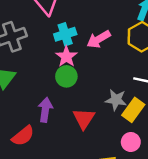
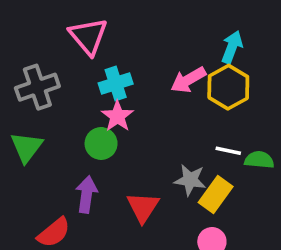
pink arrow: (99, 39) -> (188, 80), moved
green circle: (66, 76) -> (101, 143), moved

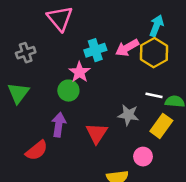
cyan cross: (116, 83) -> (95, 50), moved
gray cross: (37, 87) -> (26, 53), size x0.7
yellow rectangle: (216, 194) -> (161, 126), moved

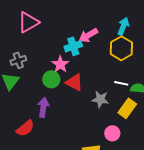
pink triangle: (60, 18) -> (28, 22), moved, turned 40
pink arrow: (127, 48) -> (88, 35), moved
gray cross: (26, 53) -> (18, 60), moved
red triangle: (97, 133) -> (74, 82), moved, turned -36

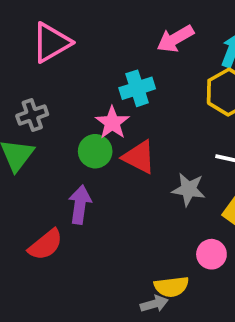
pink arrow: (88, 35) -> (175, 39), moved

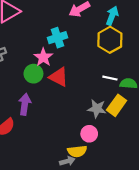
gray star: (189, 189) -> (97, 109), moved
pink circle: (211, 254) -> (89, 134), moved

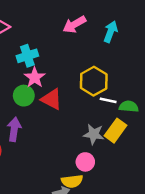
cyan cross: (58, 38) -> (27, 56), moved
yellow hexagon: (110, 40) -> (94, 81), moved

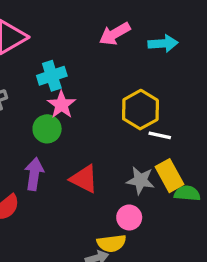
cyan arrow: (111, 32) -> (163, 44), turned 65
red triangle: (52, 99) -> (84, 179), moved
green semicircle: (129, 106) -> (187, 193), moved
yellow rectangle: (115, 131) -> (169, 176), turned -65

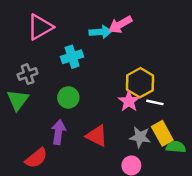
cyan arrow: (163, 44) -> (100, 32), moved
pink star: (62, 105) -> (129, 101), moved

